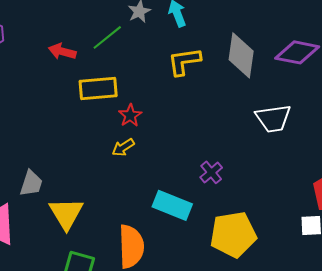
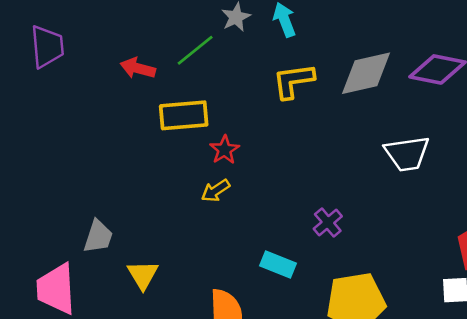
gray diamond: (241, 55) -> (366, 73), turned 69
cyan rectangle: (172, 205) -> (278, 265), size x0.7
yellow triangle: (66, 213) -> (143, 275), size x0.7

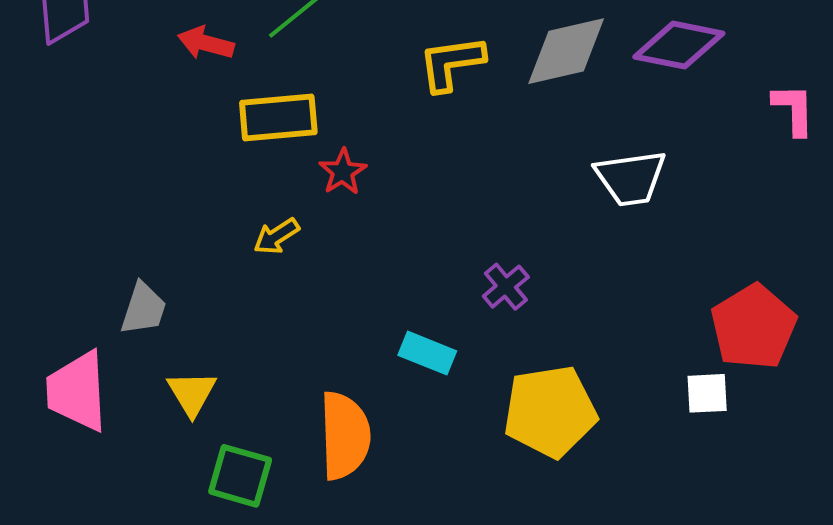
yellow arrow: (216, 191) -> (276, 236), moved
yellow triangle: (143, 275) -> (192, 393), moved

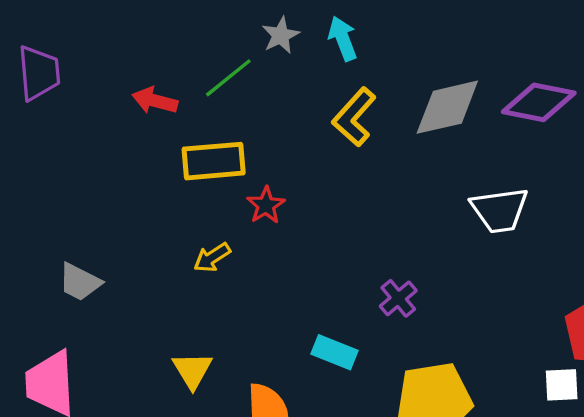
yellow L-shape: (451, 63) -> (354, 117), turned -40
gray trapezoid: (143, 309) -> (80, 282), moved, turned 99
yellow triangle: (192, 393) -> (192, 370), moved

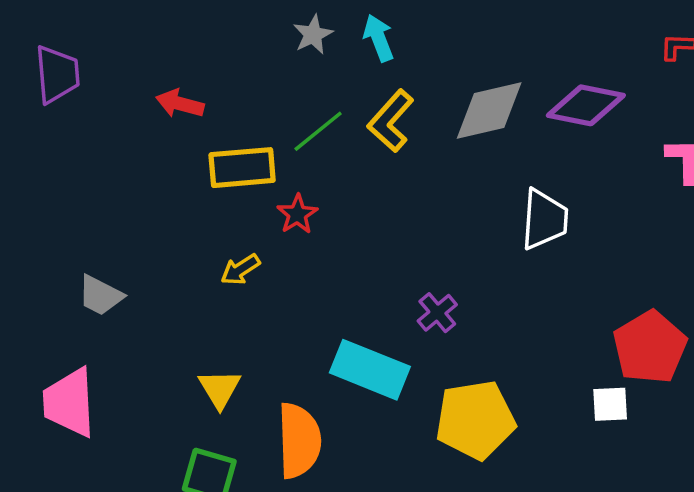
green line: (228, 78) -> (318, 131), moved
white trapezoid: (500, 210) -> (544, 219), turned -78
cyan rectangle: (335, 352) -> (370, 370), size x1.6

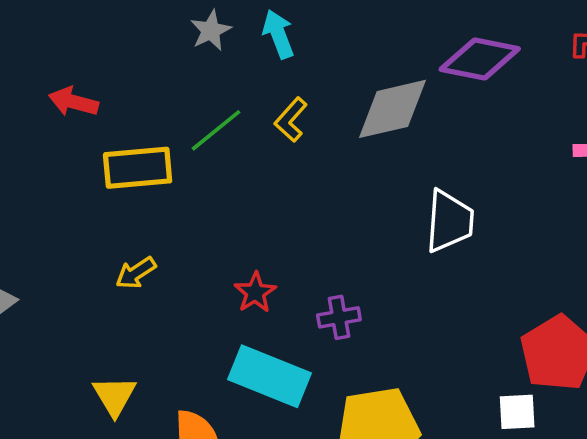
purple diamond: (586, 105) -> (480, 59), moved
yellow L-shape: (391, 121) -> (291, 120), size x0.7
red star: (297, 214) -> (255, 292), moved
purple cross: (437, 313) -> (339, 317), turned 30

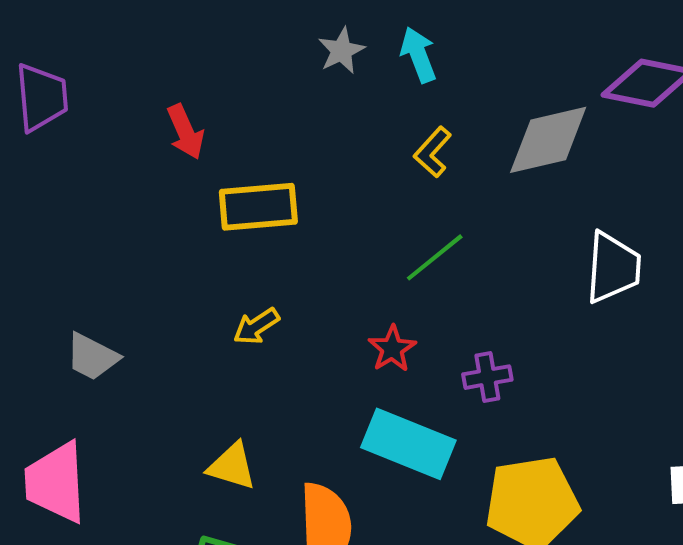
red arrow: (73, 102) -> (185, 132), turned -129
green line: (216, 130) -> (435, 257), moved
yellow triangle: (114, 396) -> (232, 466), turned -42

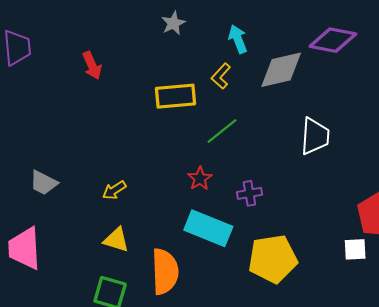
cyan arrow: (418, 55) -> (238, 39), moved
yellow rectangle: (258, 207) -> (176, 96), moved
yellow arrow: (256, 326) -> (114, 190), moved

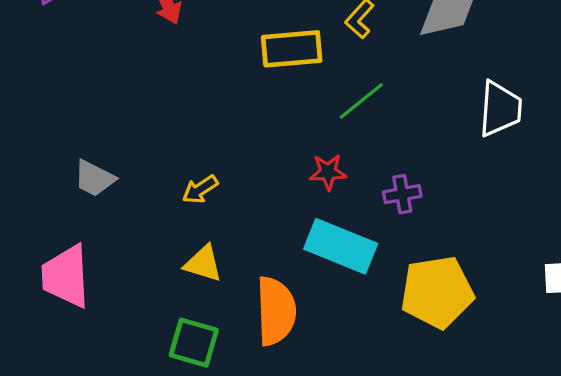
red star: (200, 179) -> (328, 172), turned 30

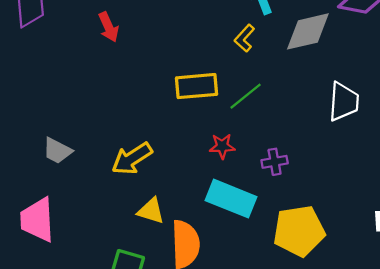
yellow rectangle: (292, 49) -> (197, 86), moved
yellow arrow: (200, 189) -> (132, 158), size x1.6
yellow triangle: (203, 264) -> (151, 211), moved

